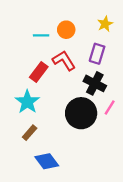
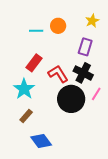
red L-shape: (64, 61) -> (58, 74), moved

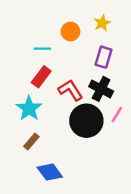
yellow star: (92, 21) -> (102, 23), moved
cyan line: (36, 31) -> (42, 49), moved

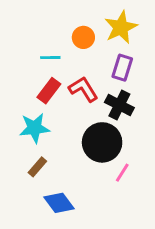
yellow star: (102, 23) -> (121, 27), size x1.6
red L-shape: (71, 90) -> (83, 89), moved
cyan star: (29, 108) -> (34, 128), turned 30
pink line: (117, 115) -> (122, 173), moved

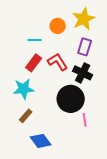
pink line: (122, 173) -> (85, 120), turned -40

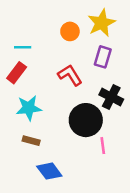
cyan line: (35, 40) -> (23, 47), moved
red rectangle: (34, 63) -> (17, 73), moved
black cross: (83, 73) -> (111, 97), moved
brown rectangle: (26, 116) -> (31, 141), turned 64

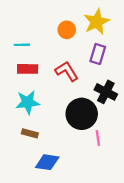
red rectangle: (17, 73) -> (28, 69), moved, turned 54
blue diamond: (49, 171) -> (47, 162), turned -45

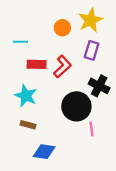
red rectangle: (28, 69) -> (37, 64), moved
red L-shape: (67, 71) -> (62, 67), turned 80
cyan star: (28, 102) -> (26, 96), turned 30

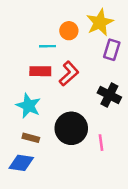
cyan line: (20, 42) -> (47, 46), moved
purple rectangle: (92, 50) -> (112, 50), moved
black circle: (76, 106) -> (71, 128), moved
blue diamond: (44, 152) -> (21, 163), moved

